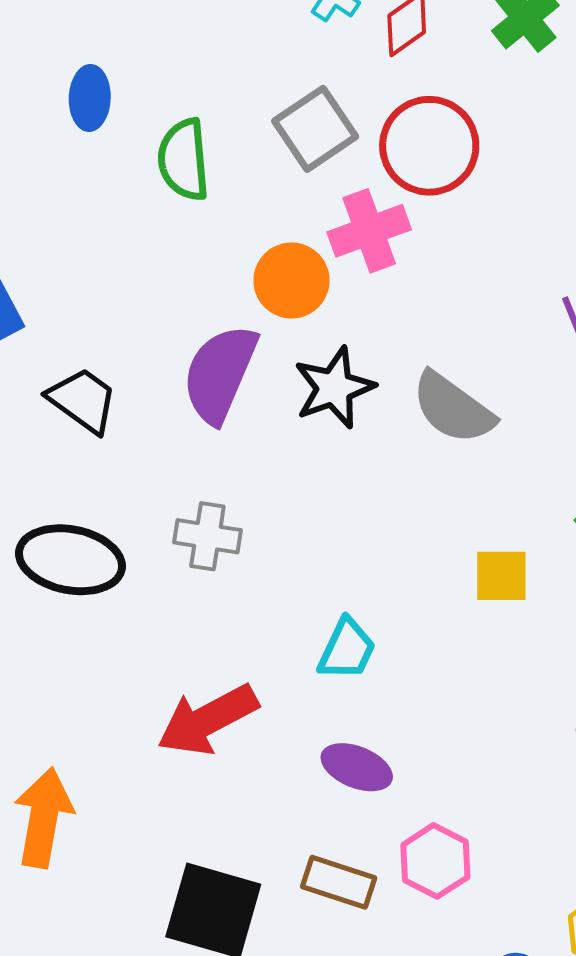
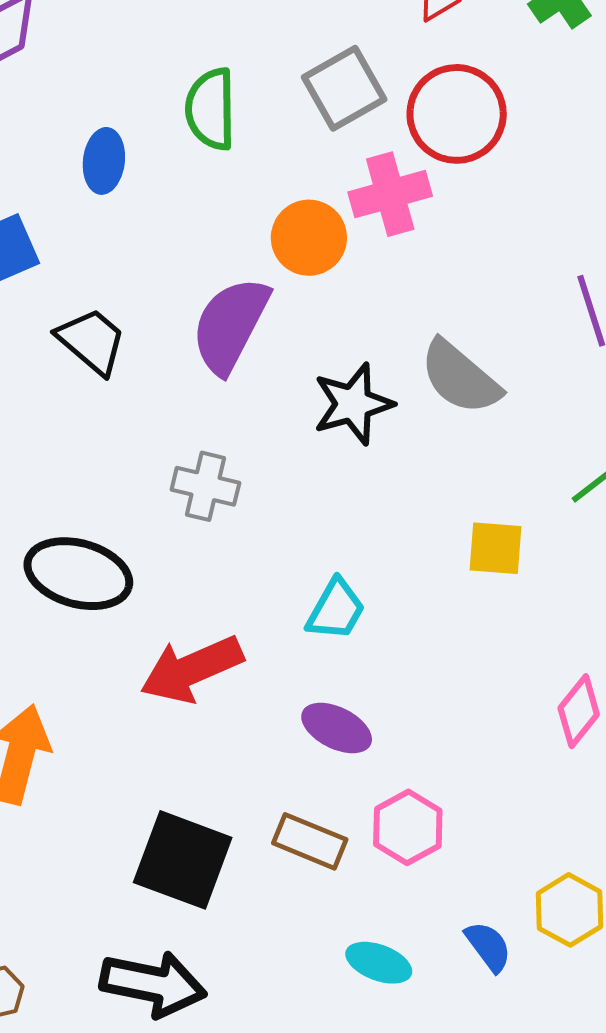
blue ellipse: (90, 98) -> (104, 161), moved
black star: (334, 388) -> (353, 404), moved
black ellipse: (70, 560) -> (78, 574), moved

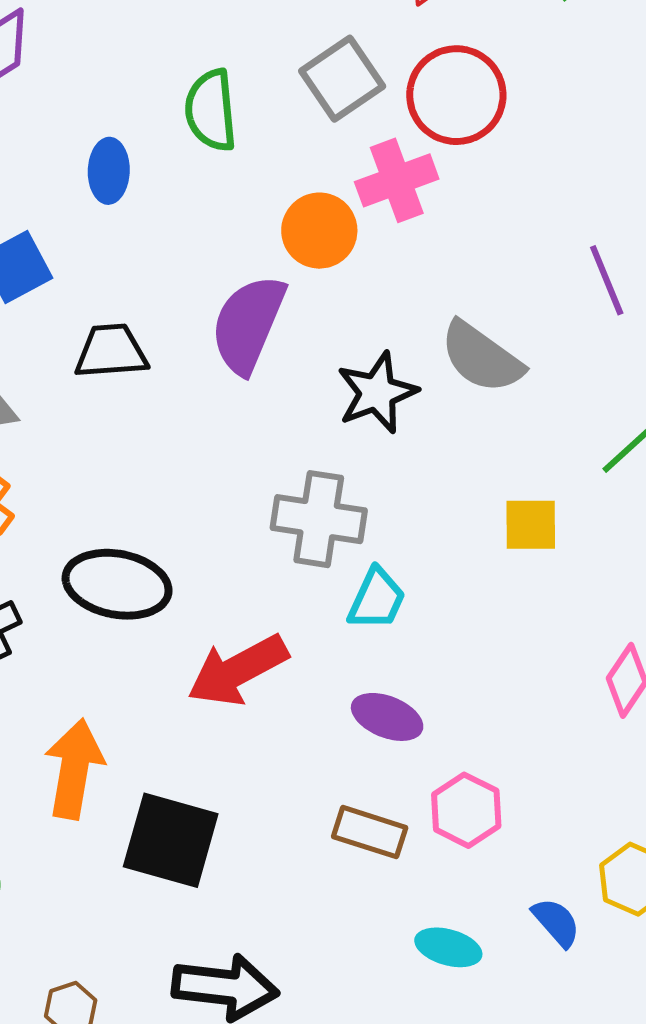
black trapezoid: (91, 341) -> (111, 351), turned -40
gray cross: (205, 486) -> (319, 519), moved, size x1.4
black square: (183, 860) -> (171, 840), moved

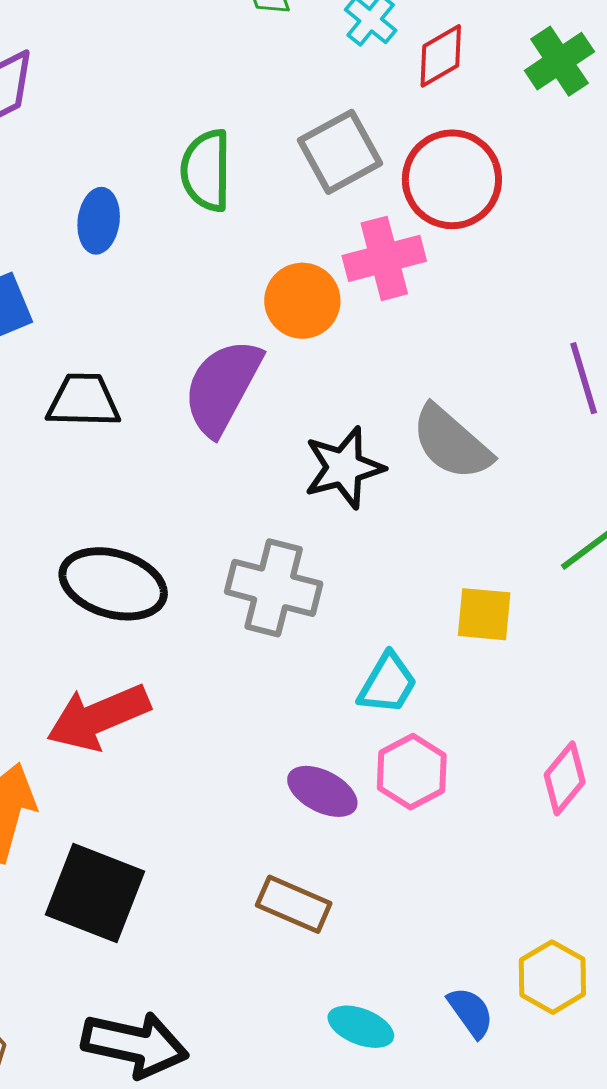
black ellipse: (117, 584) -> (113, 584), moved
cyan trapezoid: (377, 599) -> (388, 684), moved
red arrow: (238, 670) -> (98, 717), moved
pink hexagon: (466, 810) -> (412, 772), moved

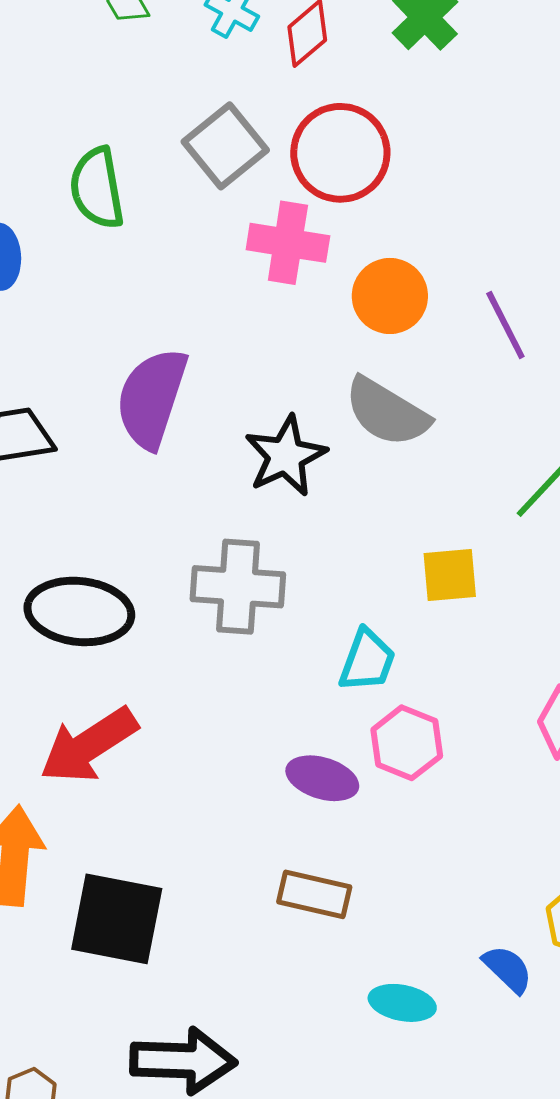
pink cross: (384, 258) -> (288, 243), turned 34
orange circle: (302, 301) -> (390, 296), moved

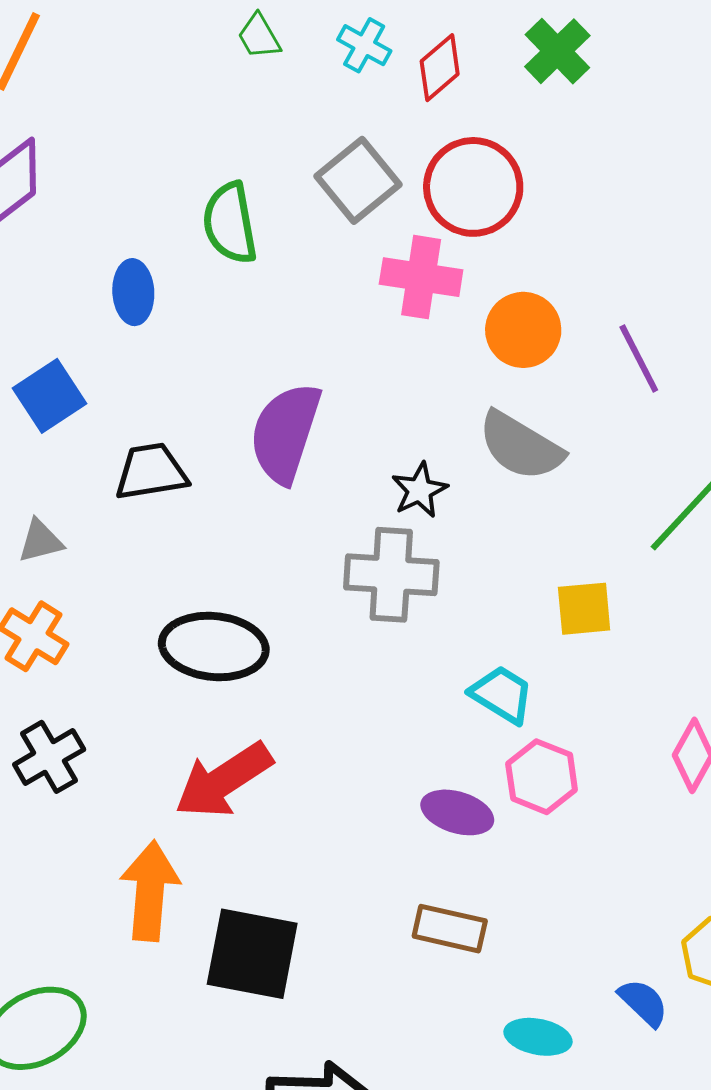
black star: (286, 456) -> (420, 490), size x0.7
gray cross: (238, 587) -> (391, 575), moved
cyan trapezoid: (367, 660) -> (502, 694), turned -78

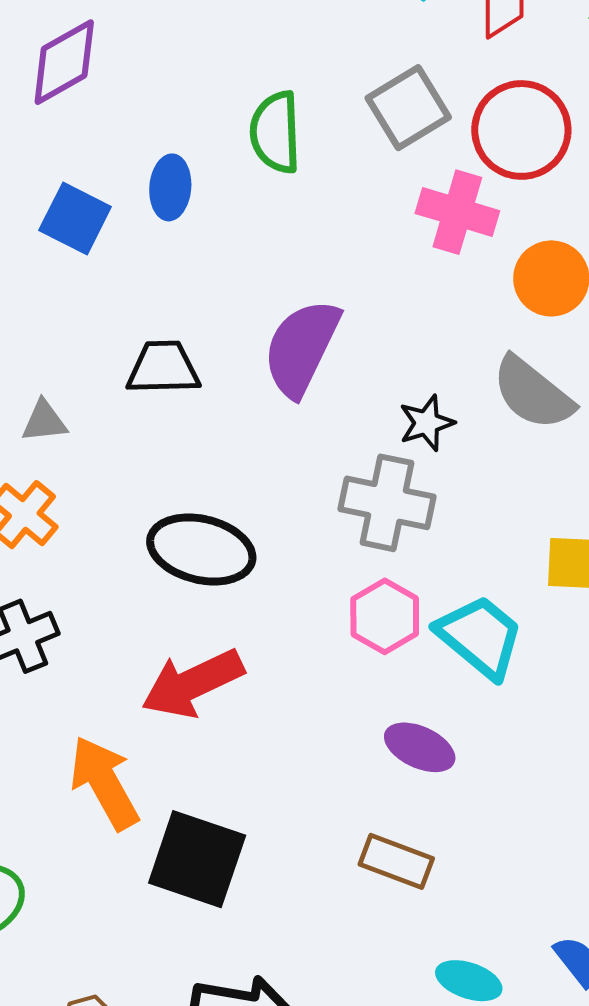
blue square: (49, 396) -> (75, 219), moved, turned -38
cyan trapezoid: (502, 694) -> (480, 637), size x1.4
pink hexagon: (542, 777) -> (385, 616), moved
orange arrow: (150, 891) -> (104, 783), turned -42

